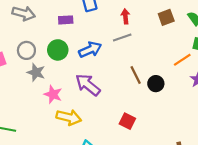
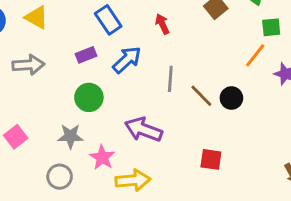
gray line: (122, 37) -> (170, 79), moved, turned -48
gray circle: (26, 50) -> (60, 177), moved
blue arrow: (90, 50) -> (127, 60), moved
pink star: (53, 94) -> (102, 157), turned 30

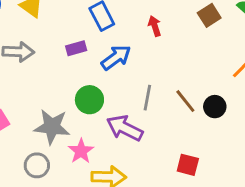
gray line: (170, 79) -> (147, 98), moved
green circle: (89, 97) -> (89, 100), moved
gray star: (70, 136) -> (52, 127), size x1.4

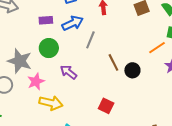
purple rectangle: (76, 48) -> (46, 20), moved
gray line: (147, 98) -> (90, 40), moved
purple arrow: (125, 128) -> (69, 72), size x0.7

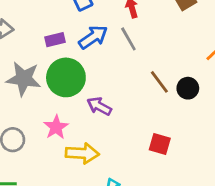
gray line: (90, 40) -> (128, 39), moved, turned -42
green circle: (49, 48) -> (66, 77), size x1.4
gray star: (20, 61) -> (24, 79), moved

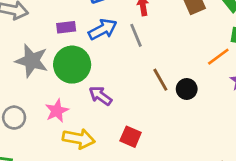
red square: (160, 144) -> (131, 137), moved

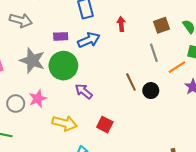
gray line: (136, 35) -> (154, 53), moved
pink star: (57, 111) -> (38, 99), moved

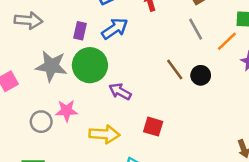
purple rectangle: (61, 36) -> (80, 31), turned -64
pink star: (38, 99) -> (67, 111), turned 30

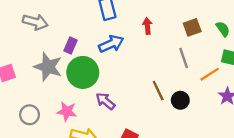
purple rectangle: (80, 31) -> (71, 46), moved
pink star: (67, 111) -> (67, 111), moved

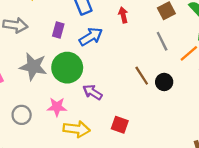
purple rectangle: (71, 46) -> (58, 30), moved

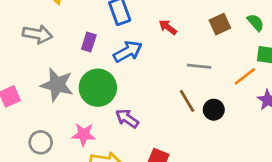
red arrow: (123, 15) -> (168, 27), turned -42
gray line: (162, 41) -> (199, 66), moved, turned -60

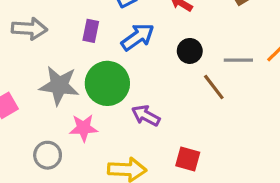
gray line: (199, 66) -> (238, 60), moved
black circle: (214, 110) -> (190, 51), moved
pink star: (84, 135) -> (83, 128), moved

